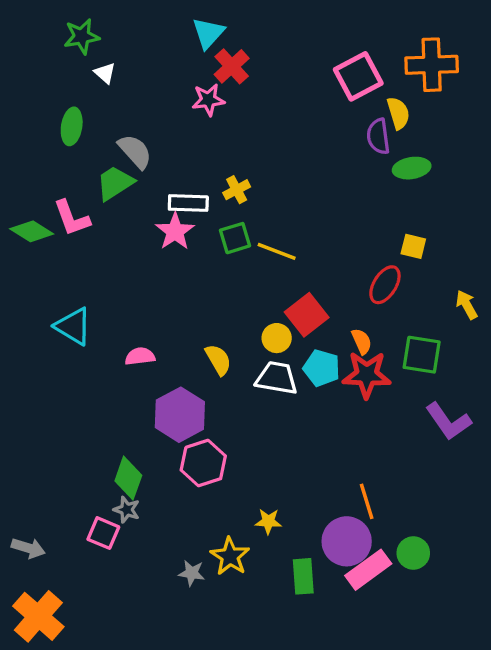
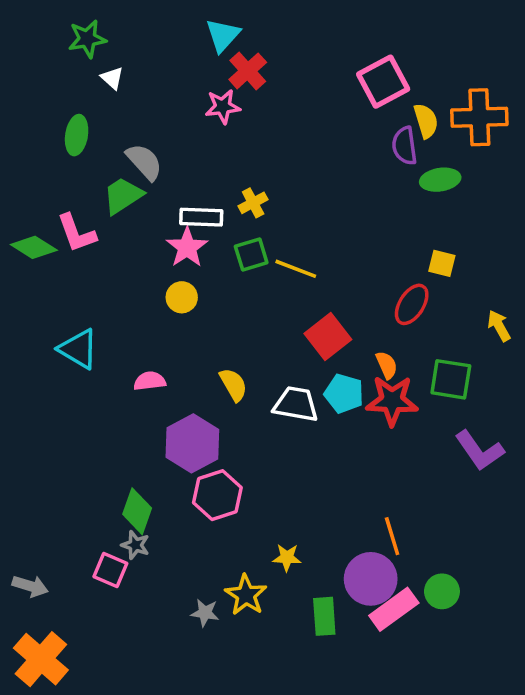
orange cross: (432, 65) -> (479, 117), moved
yellow circle: (277, 338) -> (182, 297), moved

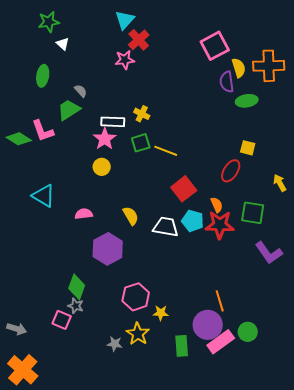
gray semicircle: (144, 162) -> (81, 91), size x0.6
yellow cross: (253, 203) -> (142, 114), turned -35
pink hexagon: (217, 495) -> (136, 297), moved

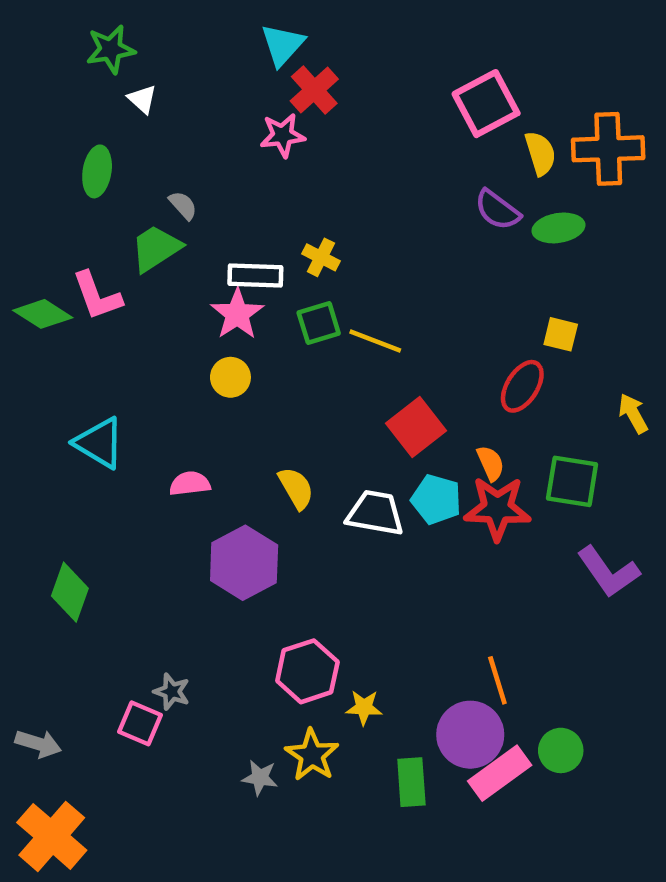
purple semicircle: (227, 82) -> (497, 210), moved, turned -45
green diamond: (77, 287) -> (70, 592), moved

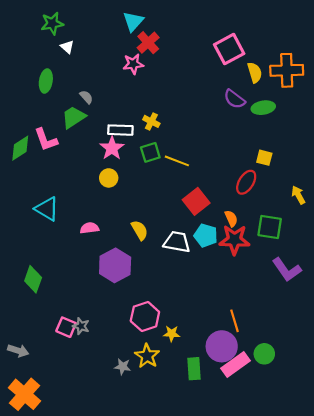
green diamond: (43, 314) -> (20, 148), turned -65
pink square: (140, 723) -> (66, 327), moved

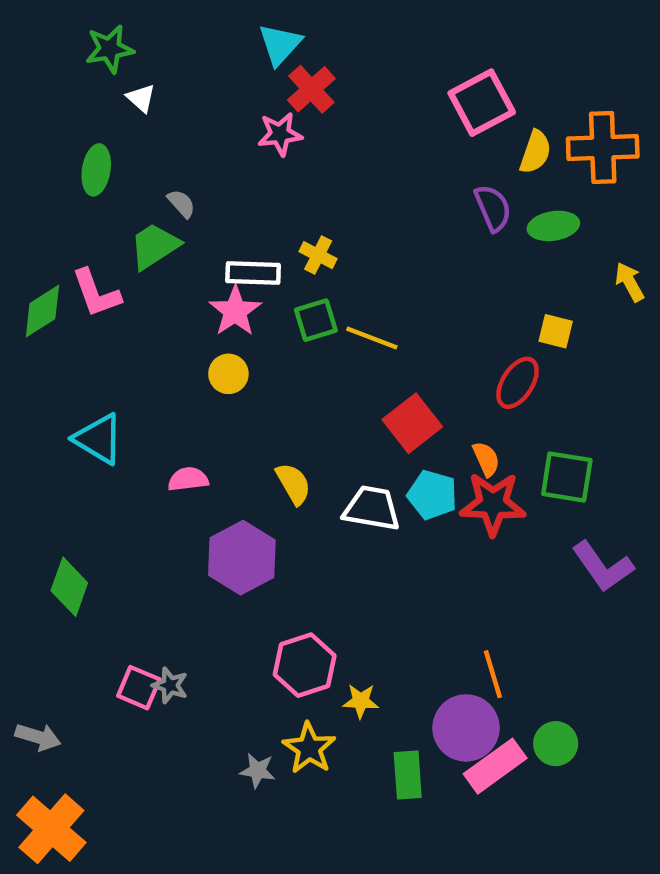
yellow semicircle: (255, 72) -> (535, 152), turned 36
purple semicircle: (234, 99) -> (493, 208), turned -150
yellow arrow: (298, 195) -> (630, 282), moved

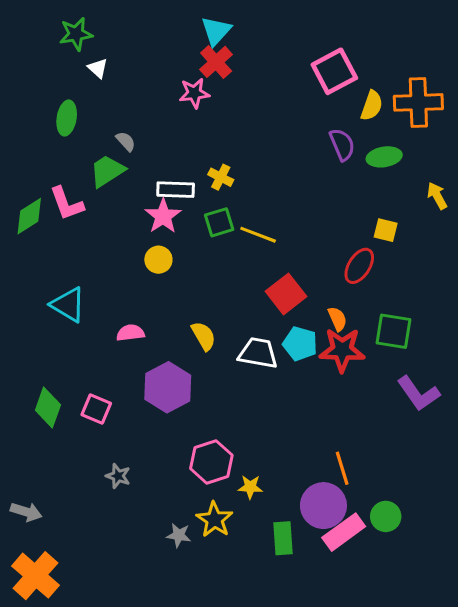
cyan triangle: (280, 44) -> (216, 31), moved
pink square: (139, 688) -> (96, 409), moved

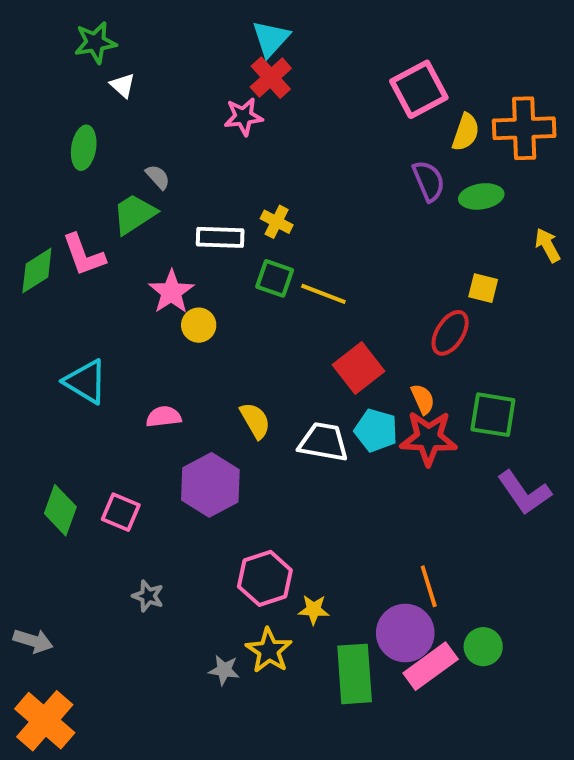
pink star: (163, 216) -> (171, 292), moved
green square: (219, 222) -> (275, 278), turned 36
green rectangle: (283, 538) -> (355, 674), size x1.4

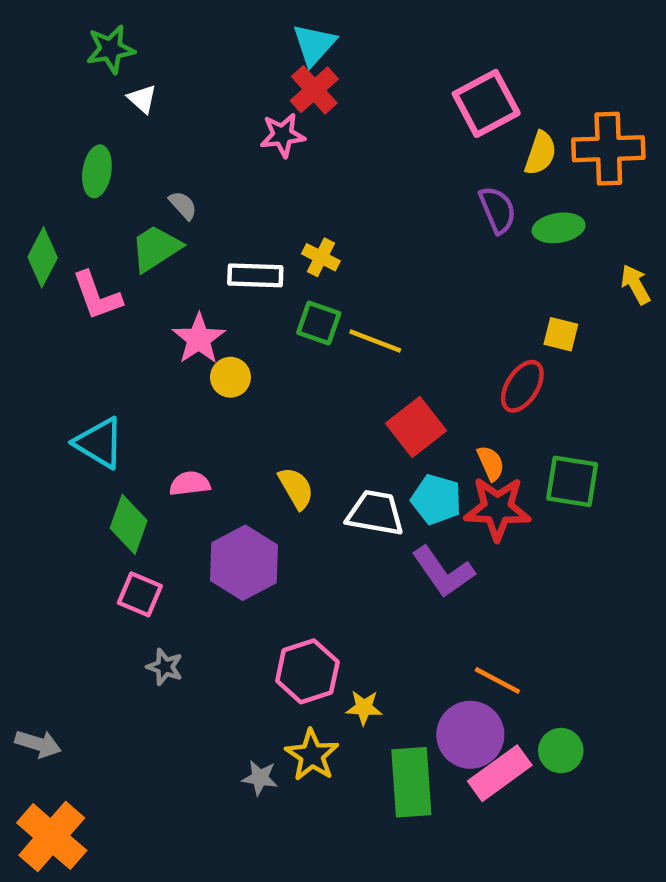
green diamond: (37, 271) -> (43, 257), moved, turned -30
purple L-shape: (524, 493) -> (443, 572), moved
green diamond: (60, 510) -> (129, 524), moved
orange line: (429, 586) -> (497, 680), turned -45
gray star: (148, 596) -> (165, 667), moved

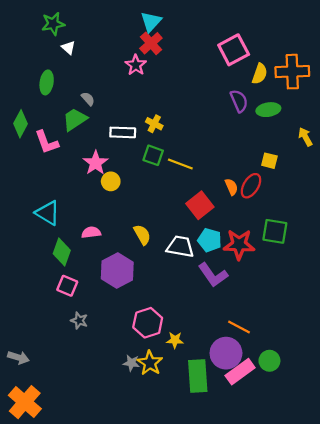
pink star: (282, 135) -> (136, 65), turned -30
orange semicircle: (491, 463) -> (231, 187), moved
gray star: (260, 778) -> (131, 363), moved

